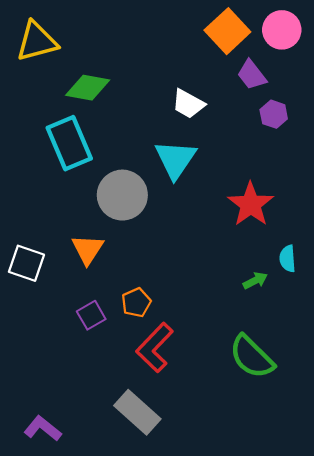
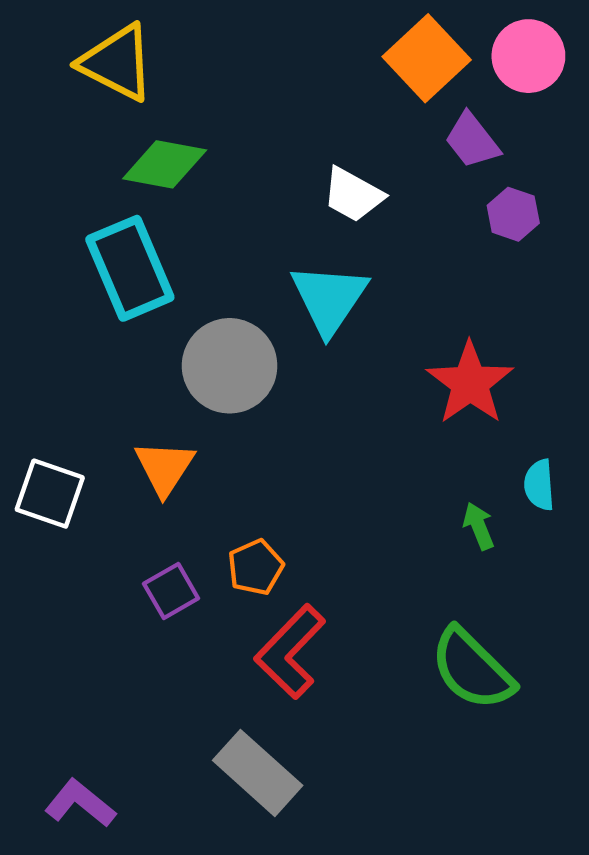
yellow triangle: (37, 41) -> (117, 63), moved, turned 42
green arrow: (255, 281) -> (479, 526), turned -85

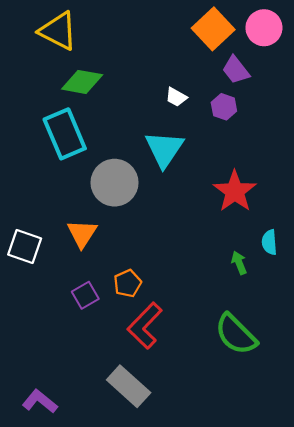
white trapezoid: (353, 195) -> (176, 97), size x0.7
purple hexagon: (513, 214) -> (224, 107), moved

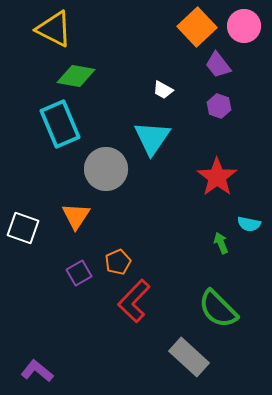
purple hexagon: (224, 107) -> (219, 106), moved
cyan semicircle: (269, 242) -> (249, 224), turned -75
gray rectangle: (129, 386) -> (189, 357), moved

